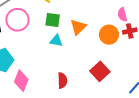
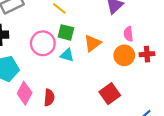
pink semicircle: (122, 15) -> (128, 34), moved
pink circle: (17, 20) -> (43, 43), moved
red semicircle: (62, 80) -> (49, 98), moved

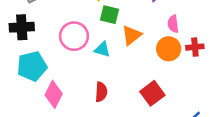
green square: (66, 32) -> (110, 15), moved
red semicircle: (49, 98) -> (101, 92), moved

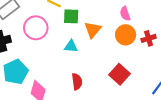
pink circle: (74, 36) -> (36, 28), moved
red cross: (195, 47) -> (149, 38), moved

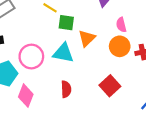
pink circle: (36, 28) -> (31, 57), moved
cyan triangle: (71, 46) -> (63, 53), size x1.5

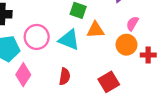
pink semicircle: (121, 25) -> (132, 24), turned 32
orange triangle: (87, 38) -> (95, 30), turned 30

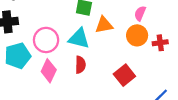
pink diamond: (23, 75) -> (49, 71), moved
red semicircle: (65, 76) -> (80, 65), moved

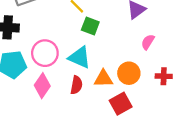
orange triangle: (104, 25) -> (103, 79), moved
orange circle: (137, 35) -> (129, 73), moved

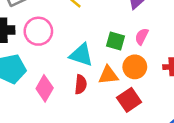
green square: (90, 26) -> (115, 41), moved
pink semicircle: (148, 42) -> (142, 36), moved
pink circle: (45, 53) -> (38, 31), moved

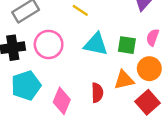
cyan triangle: (81, 55) -> (96, 44), moved

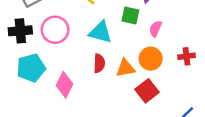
green square: (127, 45) -> (130, 16), moved
red semicircle: (97, 93) -> (99, 63), moved

